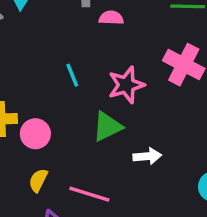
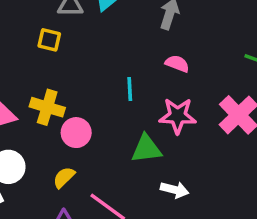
pink semicircle: (111, 18) -> (177, 64), moved

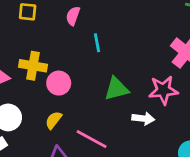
pink semicircle: (177, 64) -> (73, 16), moved, turned -84
pink star: (178, 116) -> (163, 90), moved

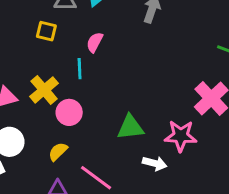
cyan line: (97, 43) -> (80, 69), moved
yellow cross: (33, 66) -> (44, 90), turned 32

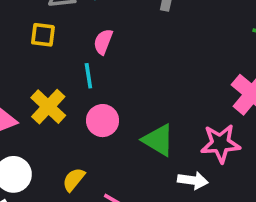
pink circle: (69, 112) -> (103, 121), moved
green triangle: (130, 127) -> (158, 140), turned 44

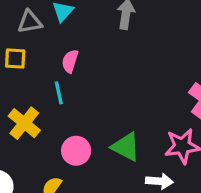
pink circle: (103, 121) -> (76, 151), moved

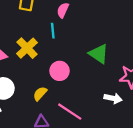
green triangle: (126, 147) -> (99, 54), moved

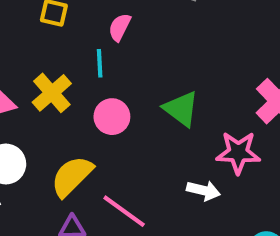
pink circle: (60, 71) -> (112, 117), moved
yellow semicircle: (40, 94) -> (72, 176), size x1.6

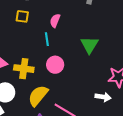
yellow cross: (52, 93) -> (24, 69), moved, turned -36
green triangle: (181, 109) -> (90, 45), moved, turned 30

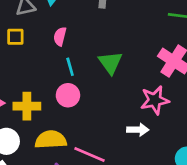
cyan line: (47, 39) -> (70, 67), moved
yellow semicircle: (38, 96) -> (51, 140), turned 55

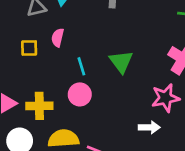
pink semicircle: (60, 36) -> (58, 38), moved
yellow square: (15, 37) -> (29, 48), moved

